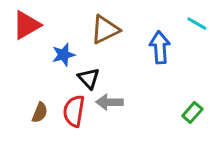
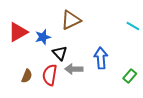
cyan line: (197, 24) -> (133, 26), moved
red triangle: (26, 25) -> (18, 32), moved
blue arrow: (160, 47) -> (101, 58), moved

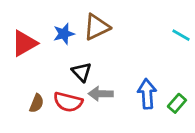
blue star: (43, 37) -> (64, 34), moved
blue arrow: (101, 58) -> (147, 94), moved
red semicircle: (50, 75) -> (68, 102), turned -85

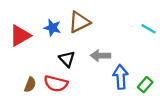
blue star: (64, 34) -> (52, 28), turned 30
gray arrow: (101, 94) -> (100, 56), moved

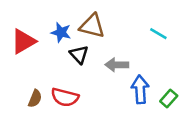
brown triangle: (79, 22) -> (92, 26), turned 40
cyan line: (148, 29) -> (158, 34), moved
black triangle: (67, 59) -> (79, 54), moved

